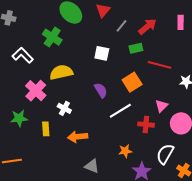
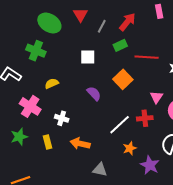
yellow semicircle: (61, 72) -> (52, 83), size x0.6
white line: (120, 111) -> (120, 125), moved
orange arrow: (78, 137) -> (80, 144), turned 30

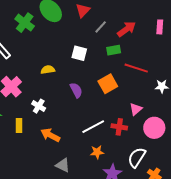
green cross: (36, 51) -> (25, 23), moved
yellow semicircle: (52, 83) -> (48, 70), moved

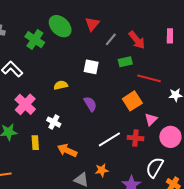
red arrow: (126, 29) -> (137, 40), turned 90
orange square: (108, 84) -> (132, 101), moved
orange star: (97, 152) -> (102, 170), moved

